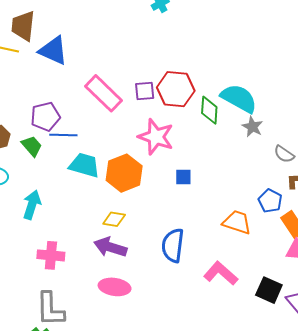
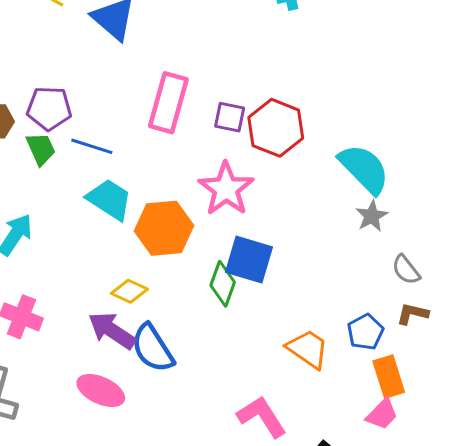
pink rectangle: (103, 93) -> (168, 103), turned 45
green diamond: (209, 110) -> (223, 284), moved
purple pentagon: (45, 117) -> (49, 108), moved
blue square: (183, 177) -> (249, 260), size x1.8
blue semicircle: (173, 245) -> (153, 348), moved, turned -56

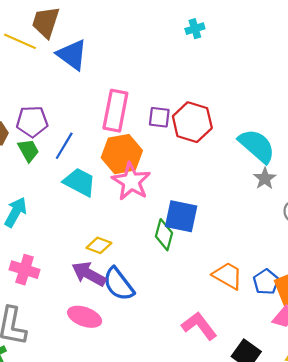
blue line: (92, 146) -> (64, 146), turned -72
pink star: (226, 189) -> (131, 181), moved
orange hexagon: (164, 228) -> (122, 154), moved
blue pentagon: (365, 332) -> (266, 282), moved

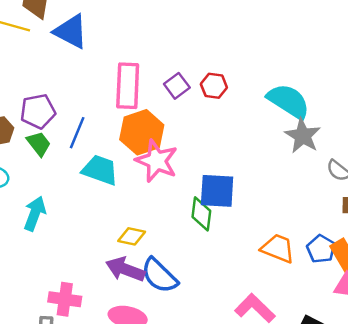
purple square: (159, 117) -> (177, 86), turned -35
red hexagon: (192, 122) -> (214, 86), size x0.6
gray star: (265, 179) -> (303, 136), size x1.4
pink cross: (25, 270) -> (65, 299), moved

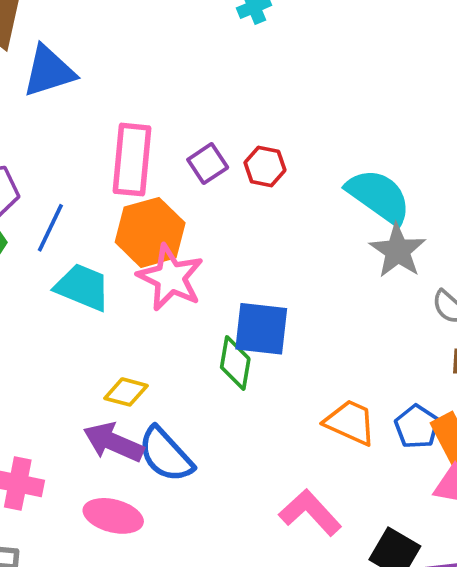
blue triangle: (71, 32) -> (49, 71), turned -48

